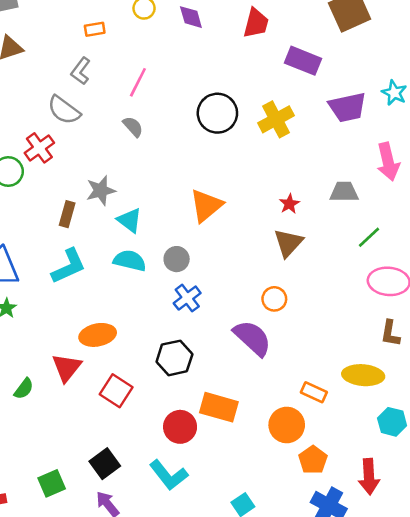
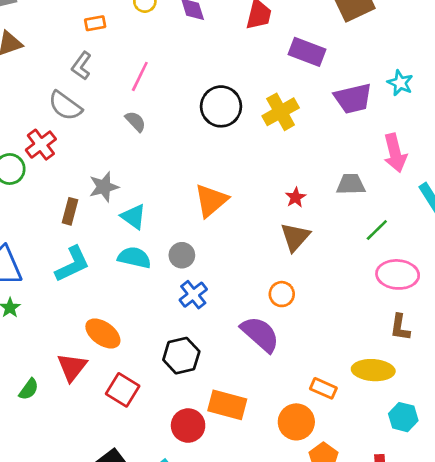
orange ellipse: (98, 335) -> (103, 333), turned 48

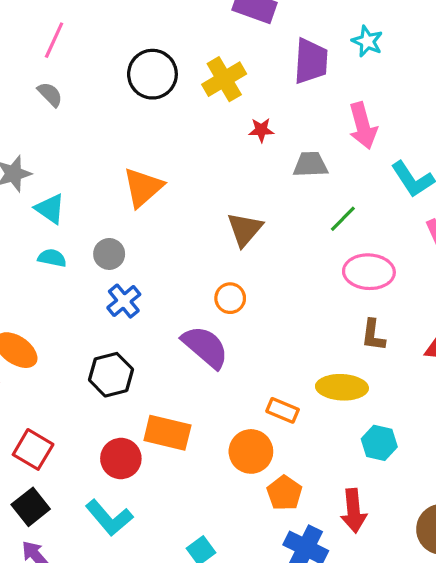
purple trapezoid: (353, 98) -> (311, 61), turned -72
red star: (296, 197) -> (261, 130), moved, turned 30
cyan semicircle: (134, 258) -> (52, 258), size x0.7
red square: (123, 390) -> (33, 449), moved

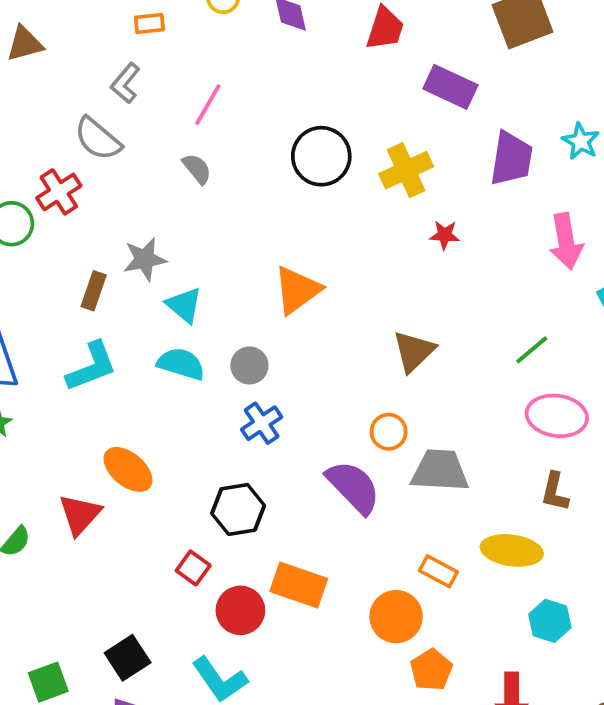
gray trapezoid: (310, 164) -> (440, 471), moved, size x1.4
cyan semicircle: (52, 258) -> (181, 364), size x1.4
red square: (33, 449) -> (193, 568), moved, size x0.7

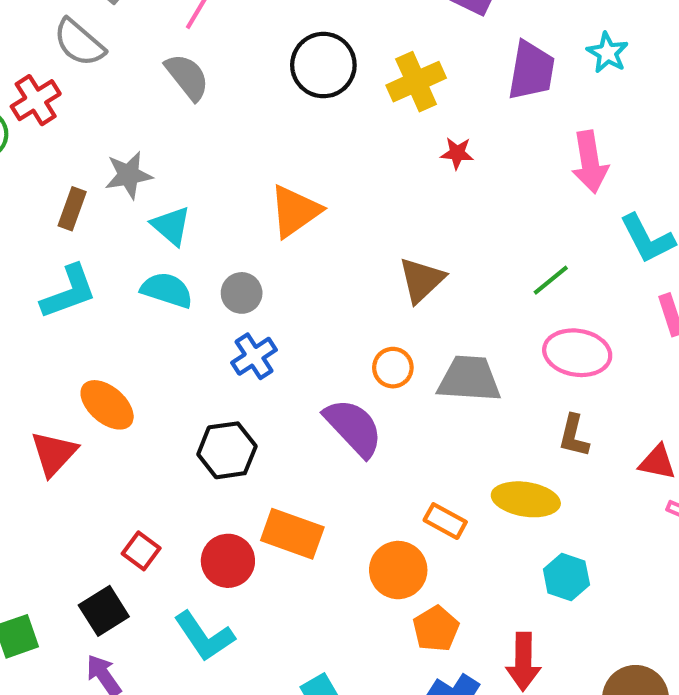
gray semicircle: (197, 169) -> (187, 77), size x1.4
gray trapezoid: (440, 471) -> (469, 379), moved
red square: (193, 568) -> (141, 551), moved

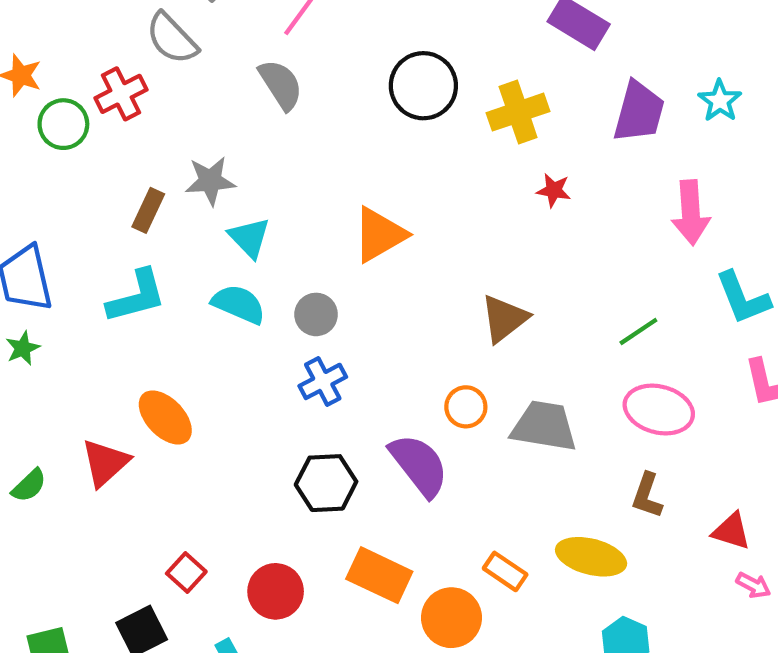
black hexagon: (227, 450) -> (326, 483), moved
orange rectangle: (292, 534) -> (379, 575), moved

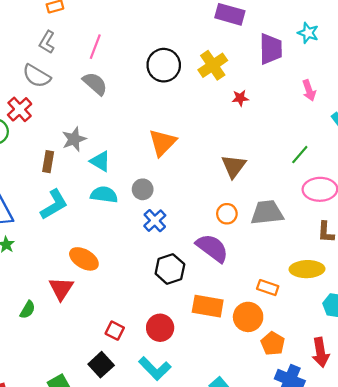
pink arrow: (691, 213) -> (309, 90), size x0.7

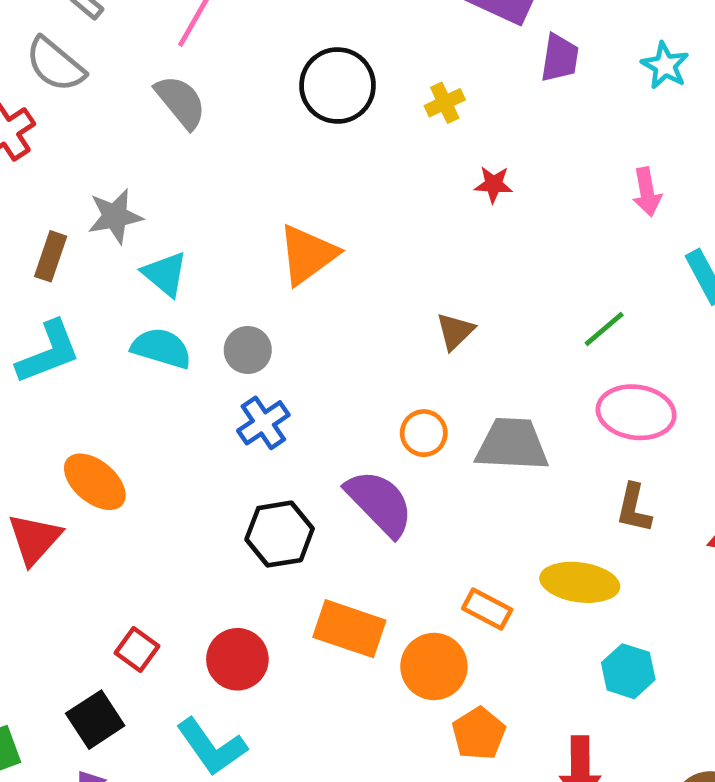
purple trapezoid: (271, 49) -> (560, 58), moved, size x0.7
yellow cross: (213, 65) -> (445, 103), size x0.6
brown triangle: (234, 166) -> (455, 331), size x0.7

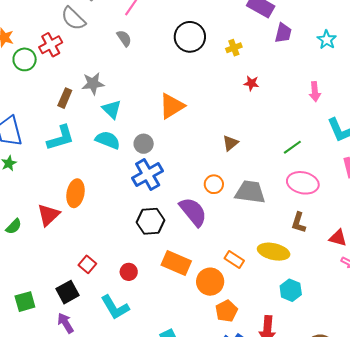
gray semicircle: (181, 102) -> (124, 38), size x0.7
blue cross: (263, 423) -> (148, 174), size x1.4
orange ellipse: (95, 482) -> (75, 193), turned 56
red circle: (237, 659) -> (129, 272), size x0.7

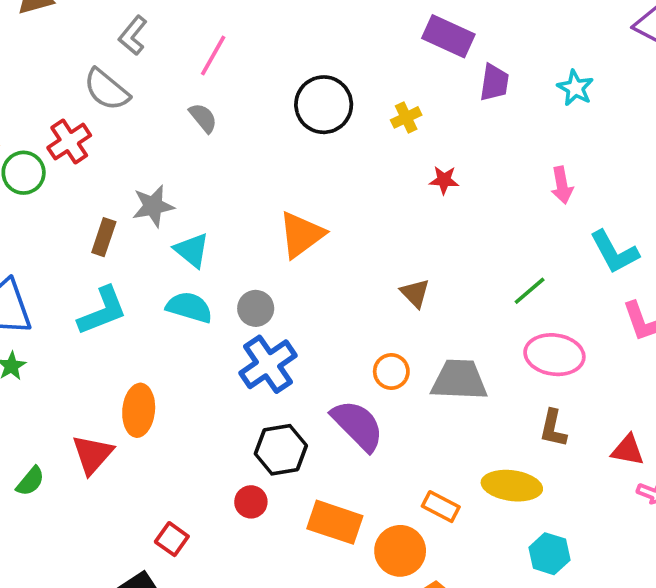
brown triangle: (230, 143) -> (415, 293), turned -30
red circle: (129, 272) -> (251, 502), moved

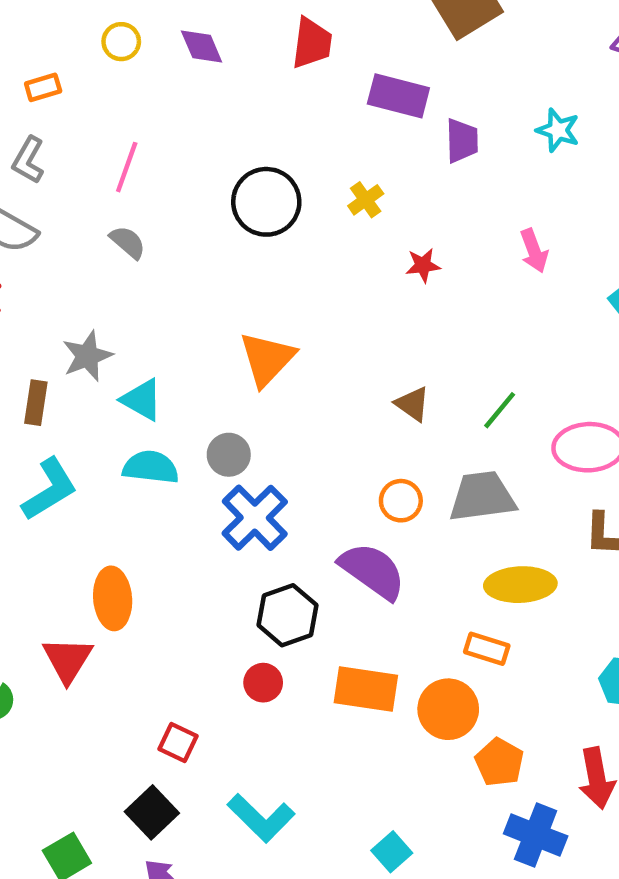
pink arrow: (562, 185) -> (534, 251), moved
green line: (530, 291) -> (500, 410), moved
yellow ellipse: (512, 486) -> (520, 585), moved

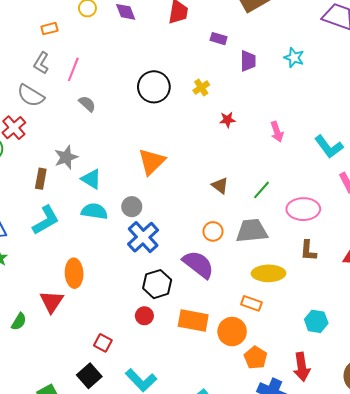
purple rectangle: (398, 96) -> (219, 39), size x0.6
pink line: (127, 167) -> (73, 69), moved
pink arrow: (534, 251) -> (277, 132), moved

